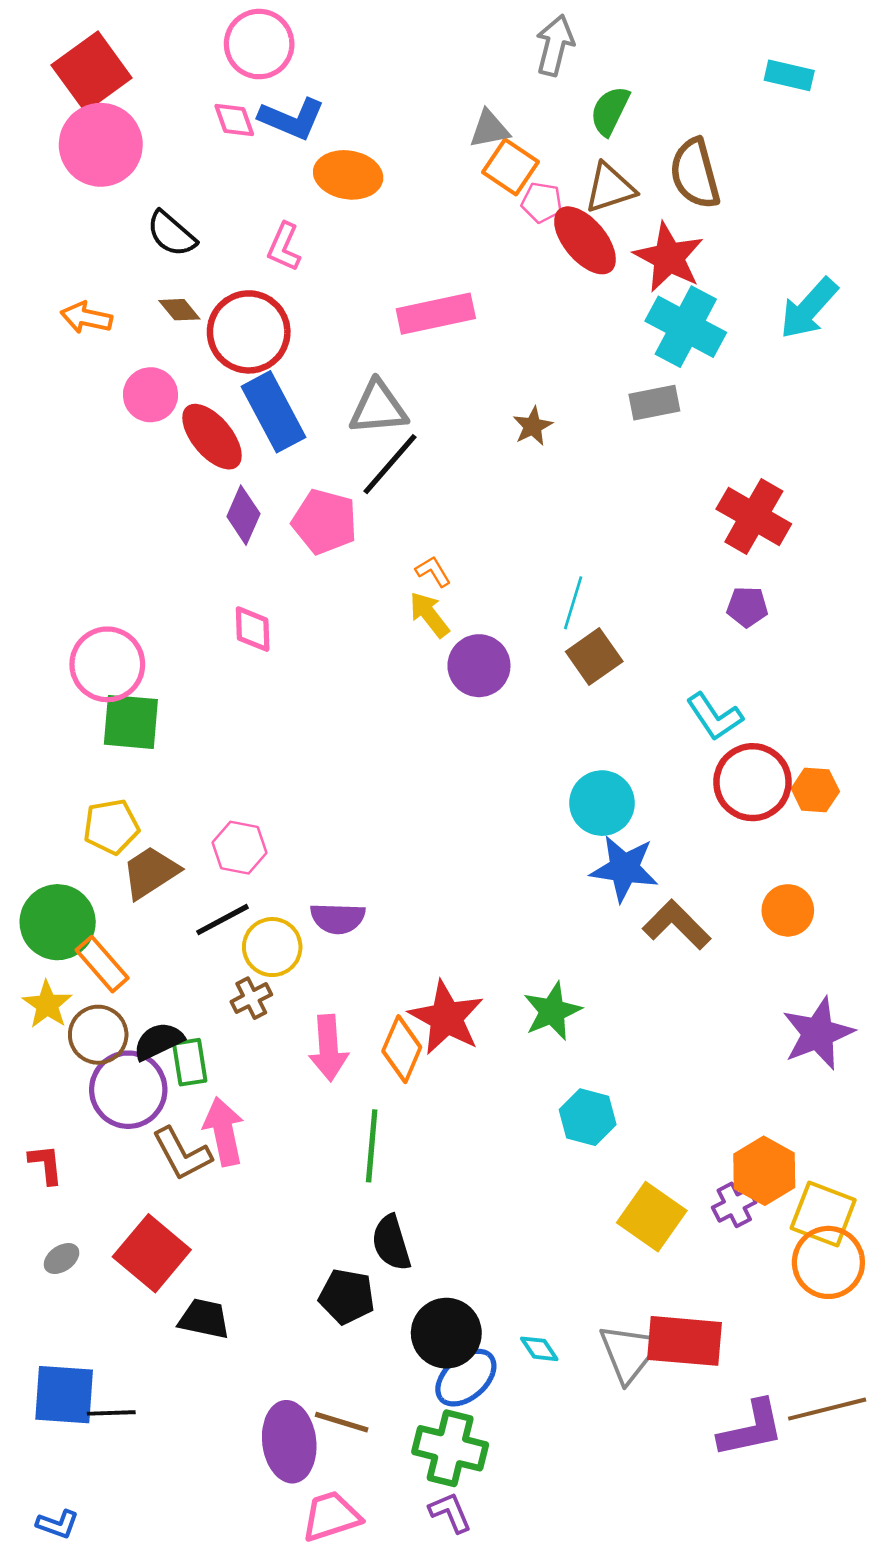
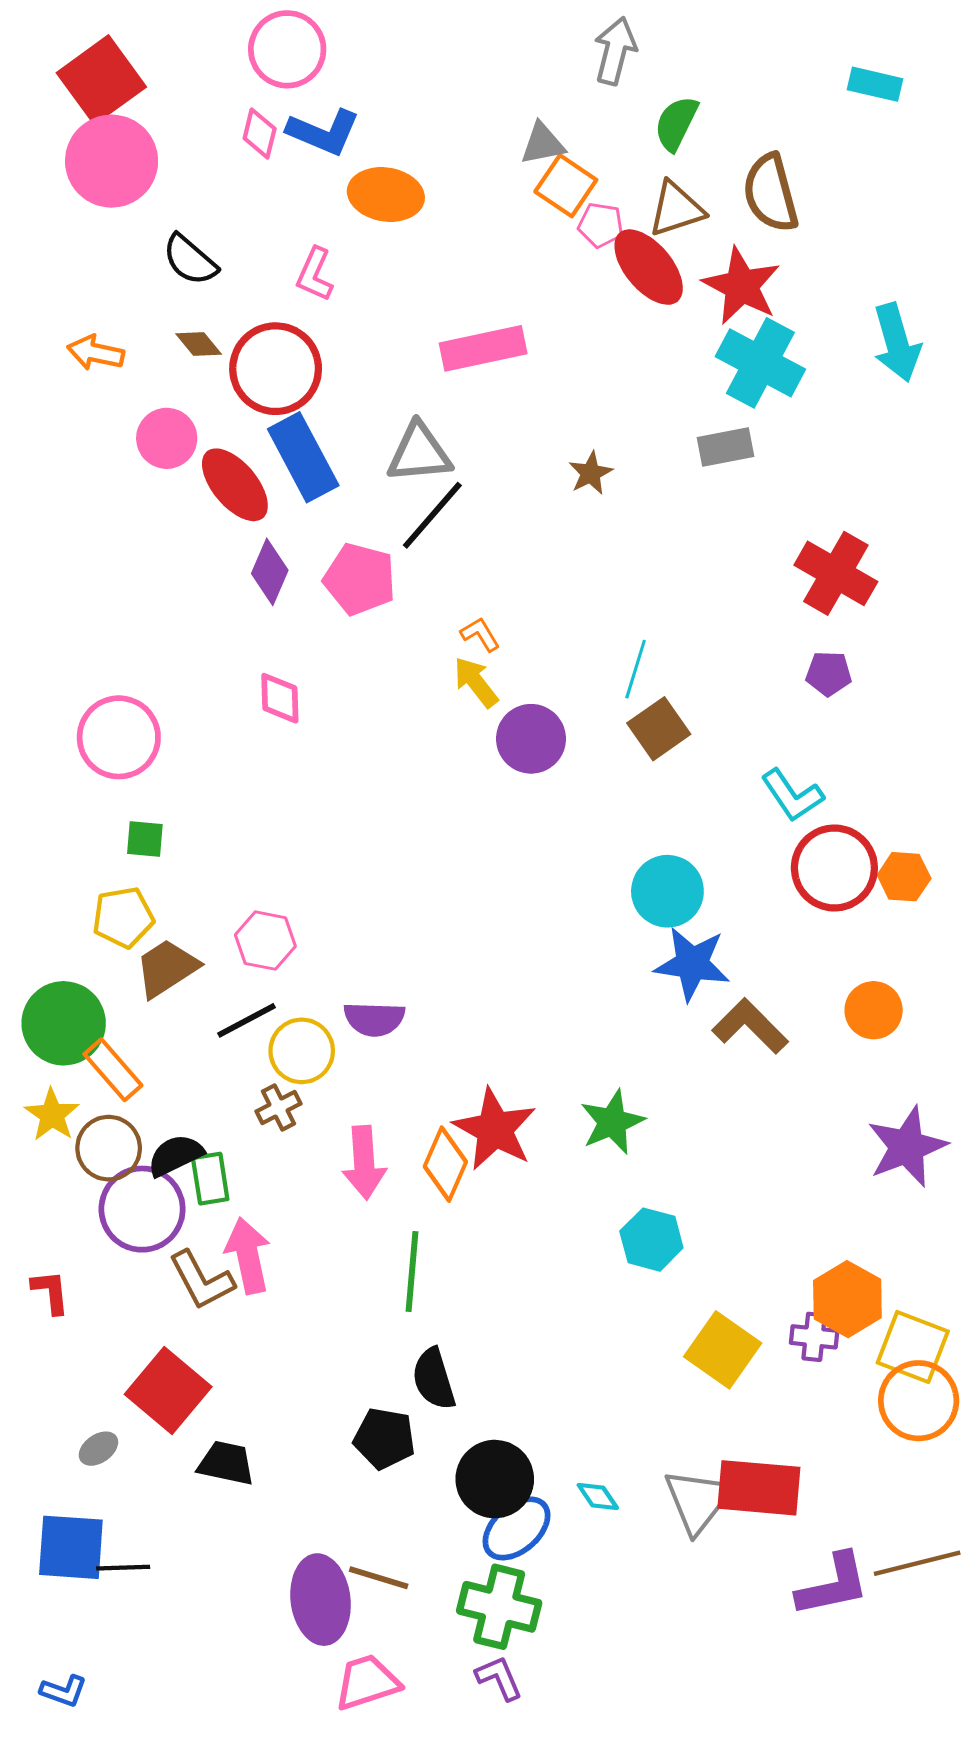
pink diamond: (234, 120) -> (260, 134), turned 33
cyan arrow: (809, 308) -> (897, 343), turned -58
green square: (131, 722) -> (145, 839), moved, size x0.6
purple cross: (734, 1205) -> (814, 1337), turned 33
gray ellipse: (62, 1259) -> (98, 1449), moved

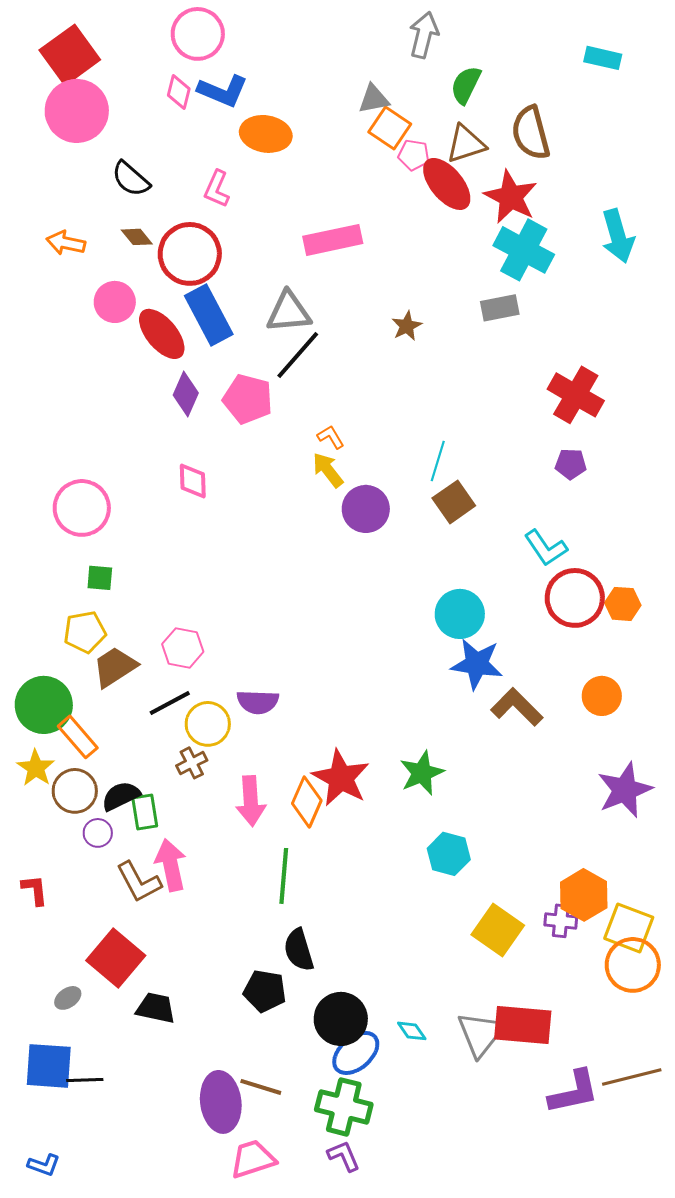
purple circle: (142, 1209) -> (98, 833), size x0.5

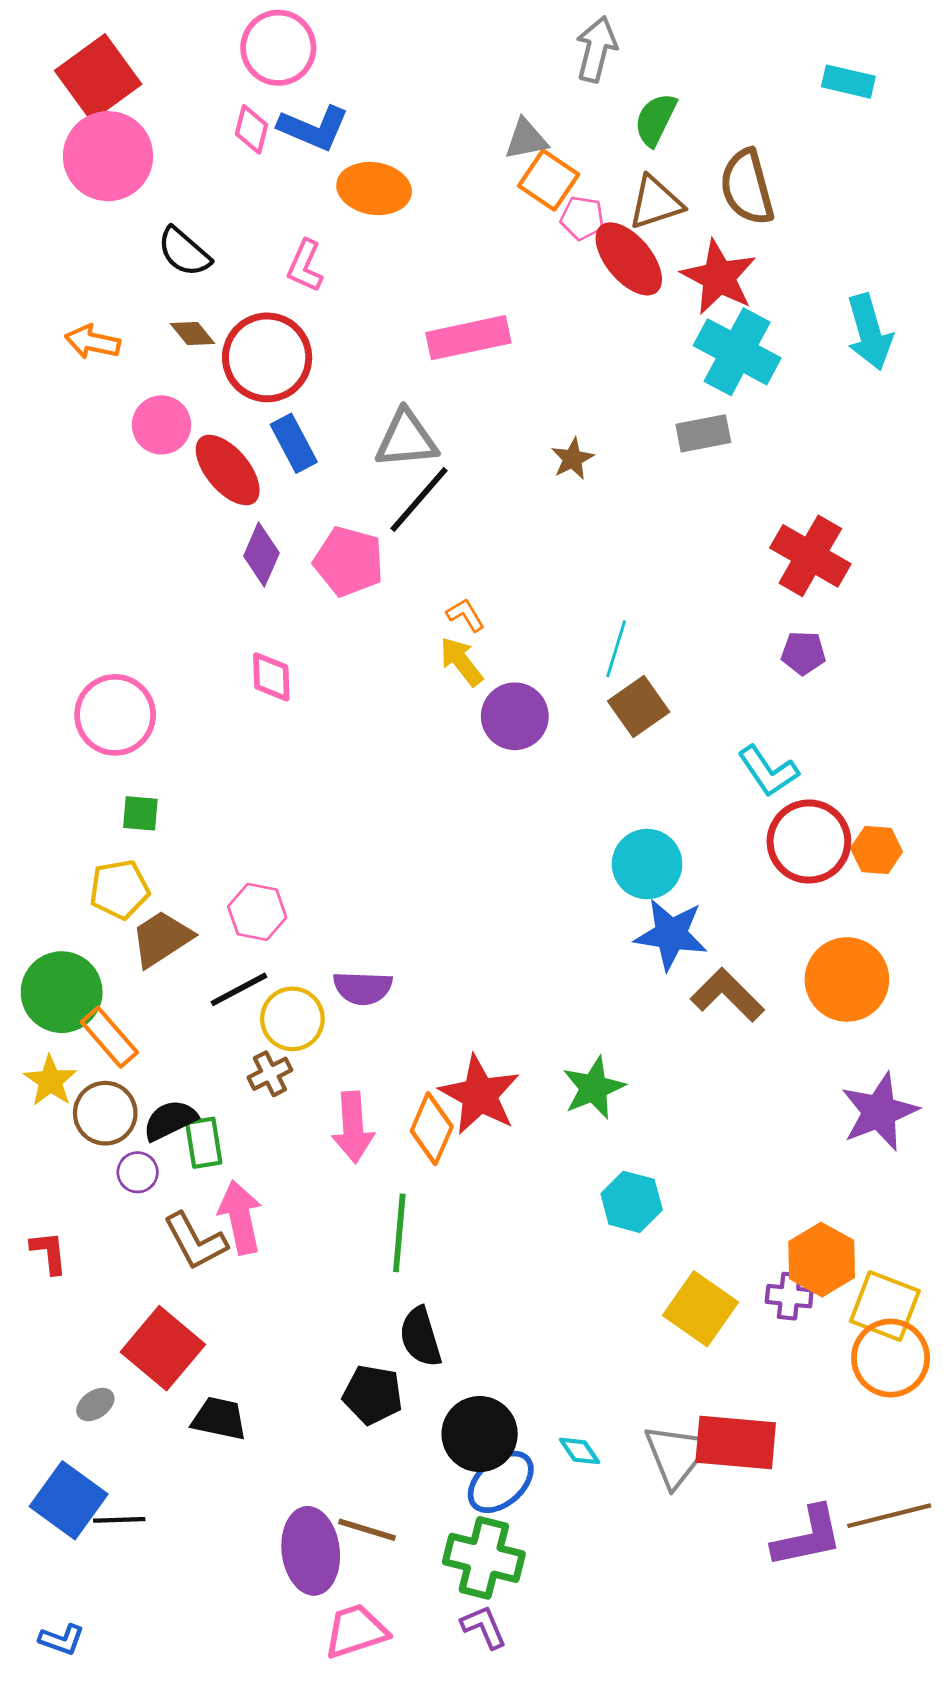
blue rectangle: (209, 315) -> (294, 443), size x0.7
orange circle: (602, 696) -> (847, 979), size x1.5
blue square: (49, 1066) -> (69, 1500), turned 32

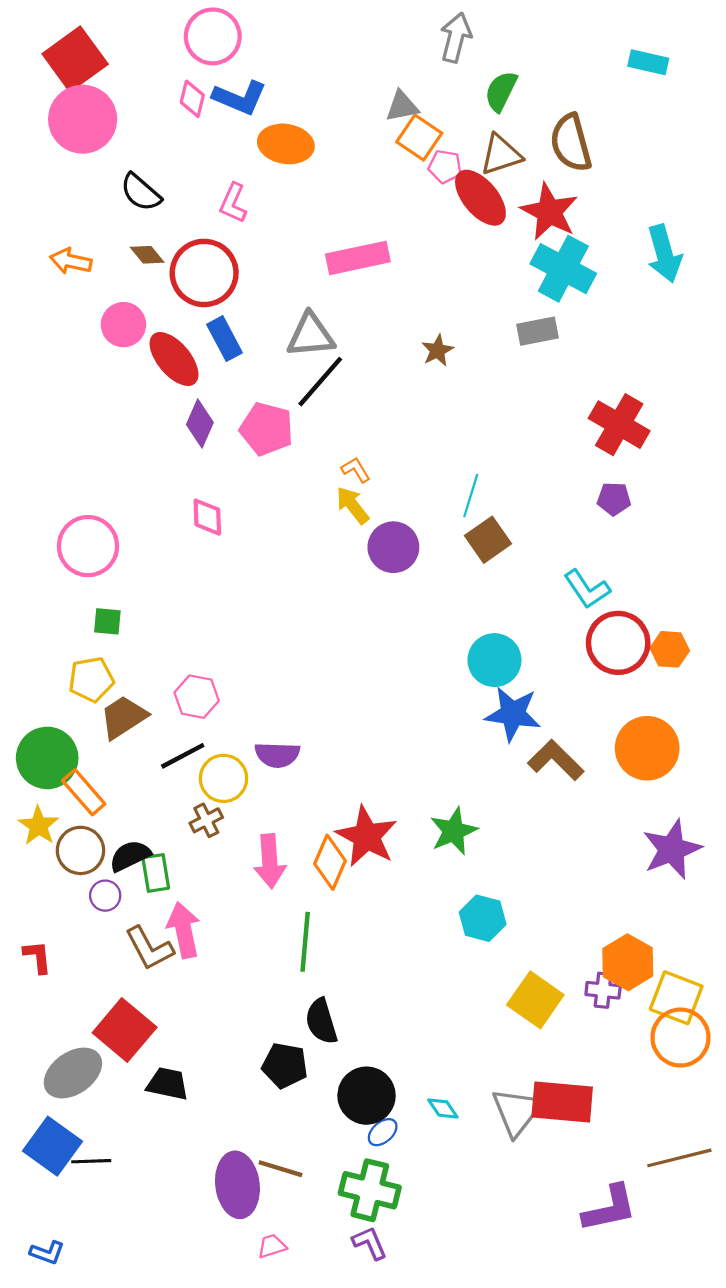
gray ellipse: (95, 1404) -> (73, 1073), size x2.0
blue ellipse: (501, 1482) -> (383, 1132), size x0.6
purple L-shape: (808, 1537) -> (610, 1208), moved
pink trapezoid: (356, 1631) -> (272, 1246), size x0.6

